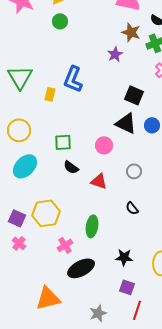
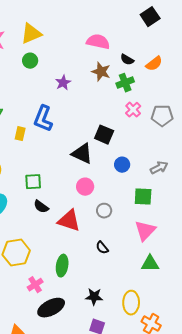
purple star: (115, 54) -> (63, 83), moved
black triangle: (126, 123) -> (82, 154), moved
pink circle: (104, 145) -> (85, 187), moved
red triangle: (99, 181) -> (69, 221), size x1.4

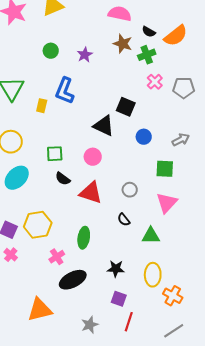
green circle: (30, 61) -> (51, 51), moved
orange semicircle: (154, 64) -> (176, 36), size x1.4
pink circle: (85, 187) -> (93, 157), moved
gray circle: (104, 211) -> (130, 190), moved
green triangle: (150, 264) -> (151, 236), moved

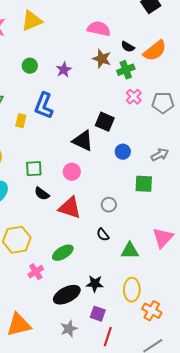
pink triangle: (167, 203) -> (163, 238), moved
green ellipse: (84, 238) -> (63, 253), turned 50
black ellipse: (73, 280) -> (67, 295), moved
gray star: (90, 325) -> (69, 329), moved

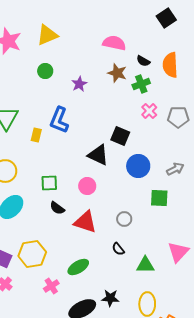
orange semicircle: (155, 51) -> (170, 65), turned 125
green circle: (30, 66) -> (45, 71), moved
blue circle: (123, 152) -> (138, 166), size x1.5

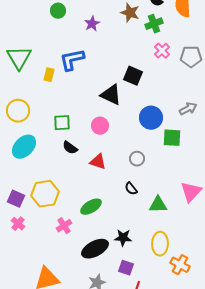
blue L-shape: (59, 120) -> (72, 60), turned 56
blue circle: (138, 166) -> (151, 118), moved
red triangle: (85, 222) -> (98, 162), size x0.7

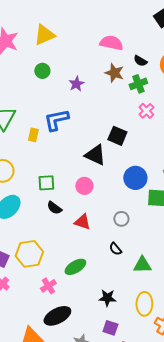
black ellipse: (95, 249) -> (57, 316), moved

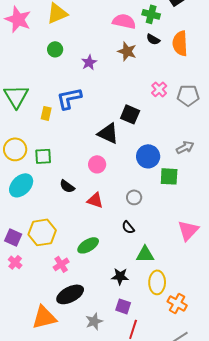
green cross: (138, 84) -> (151, 14), moved, turned 36
green square: (46, 183) -> (43, 156), moved
green triangle: (142, 265) -> (145, 254), moved

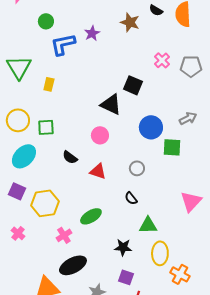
green circle: (55, 49) -> (46, 21), moved
blue L-shape: (69, 98) -> (63, 44), moved
purple square: (13, 237) -> (17, 191), moved

